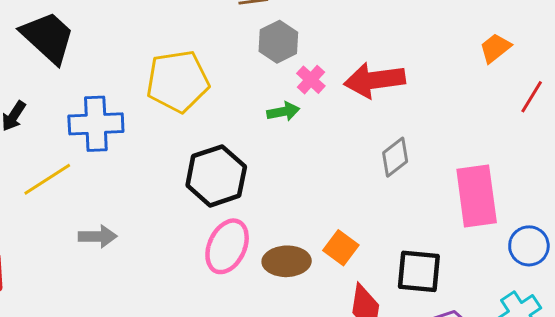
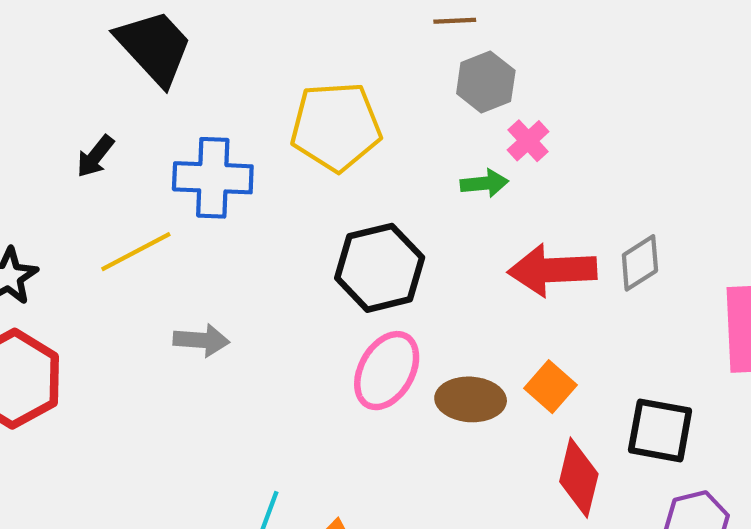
red arrow: (374, 80) -> (552, 270), moved

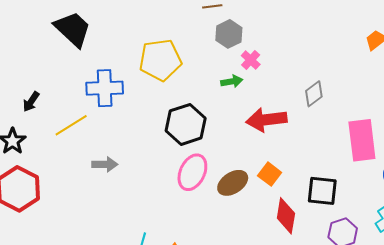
black arrow: (95, 156) -> (31, 102), moved
gray diamond: (640, 263) -> (314, 94), moved
brown ellipse: (471, 399) -> (233, 183), turned -32

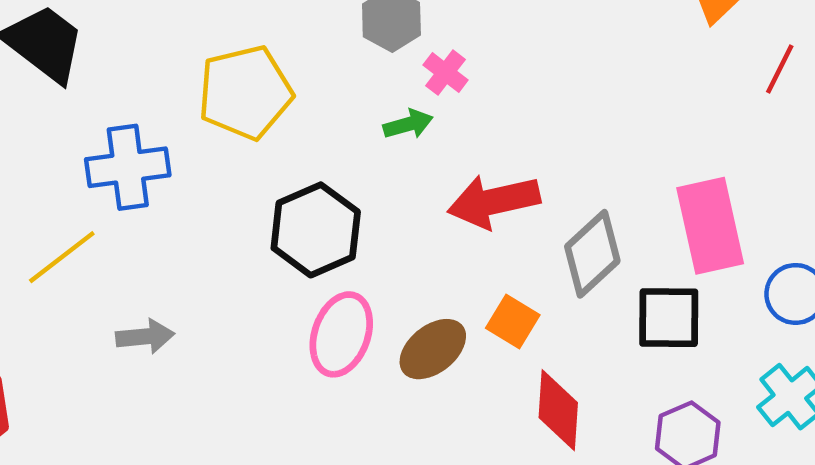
gray diamond: (314, 94) -> (592, 254), moved, size x1.4
black square: (322, 191) -> (669, 318), moved

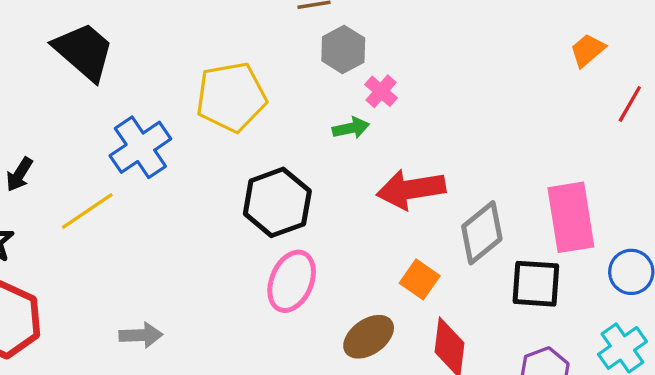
blue cross: (128, 167) -> (140, 147), turned -30
gray arrow: (145, 336) -> (141, 335), moved
brown ellipse: (433, 349) -> (369, 337), moved

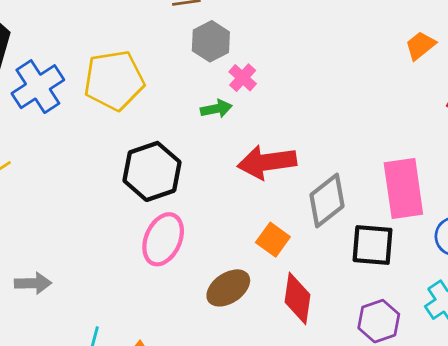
blue cross: (140, 147) -> (38, 87), moved

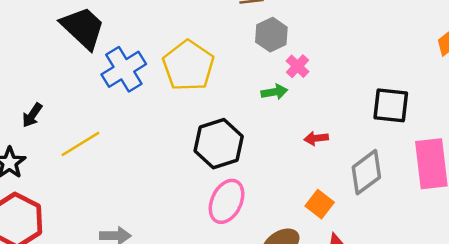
yellow pentagon: (114, 80) -> (188, 66), turned -30
red arrow: (267, 162) -> (316, 138), size x0.5
black square: (373, 245) -> (391, 105), moved

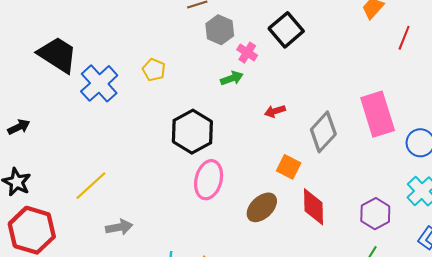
yellow pentagon: (188, 66) -> (154, 70), size x0.5
black square: (391, 105) -> (286, 30), moved, turned -36
black arrow: (32, 115) -> (19, 127), moved, turned -140
yellow line: (80, 144) -> (91, 186), moved

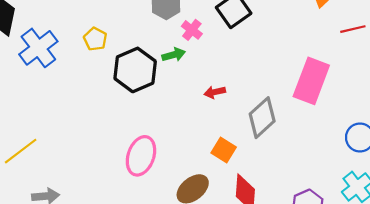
red line: (404, 38) -> (353, 29), turned 50
pink rectangle: (378, 114) -> (311, 81), moved, turned 33
black hexagon: (192, 132) -> (135, 70), moved

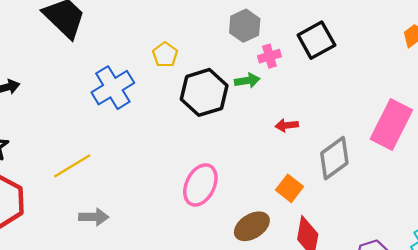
pink cross: (192, 30) -> (269, 56), turned 30
blue cross: (38, 48) -> (113, 88), moved

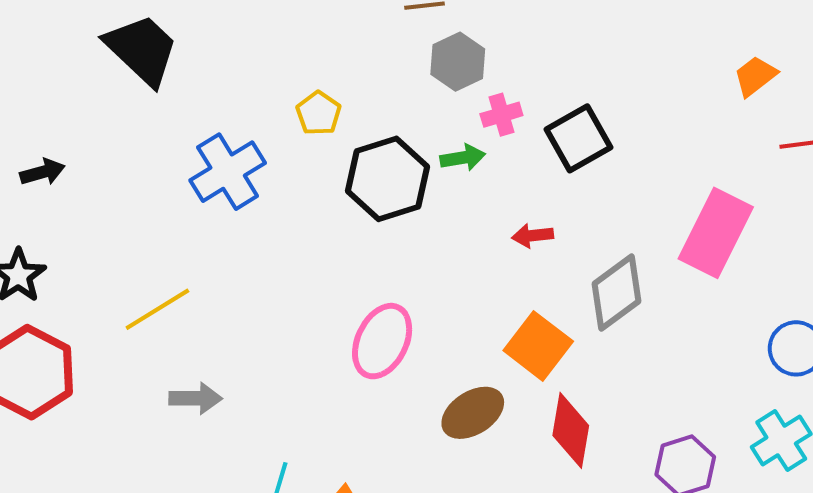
black square: (316, 40) -> (578, 138), moved
orange square: (289, 188) -> (538, 346), size x1.4

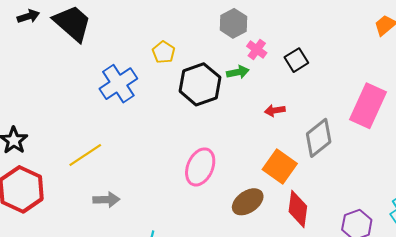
pink cross: (501, 115) -> (257, 49), turned -36
black square: (578, 138) -> (296, 60), size x0.7
black arrow: (42, 172) -> (28, 16), moved

